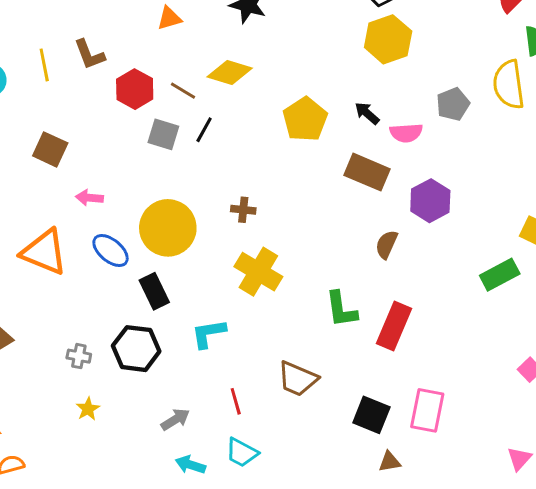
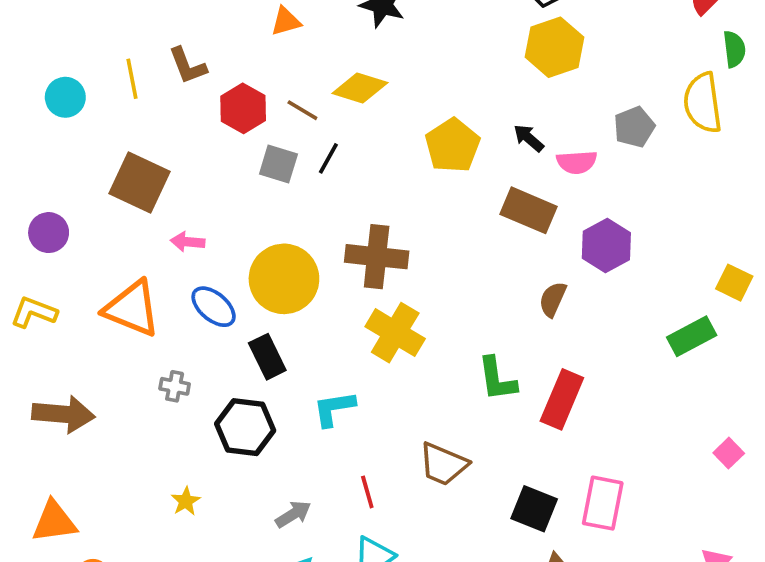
brown square: (50, 149) -> (139, 183), size x1.4
brown cross: (243, 210) -> (377, 257), size x2.0
gray cross: (79, 356) -> (175, 386), moved

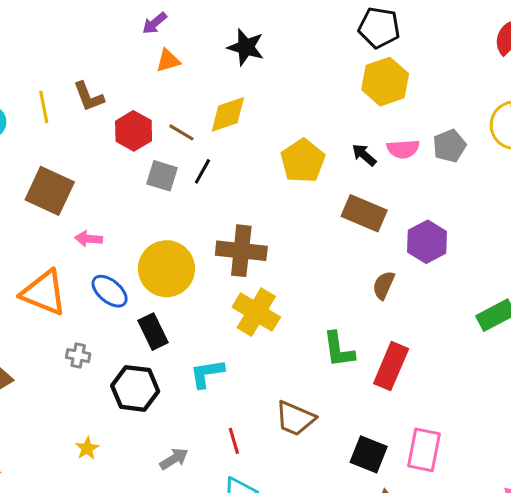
yellow diamond: (360, 88) -> (228, 114), turned -36
pink semicircle: (577, 162) -> (403, 149), moved

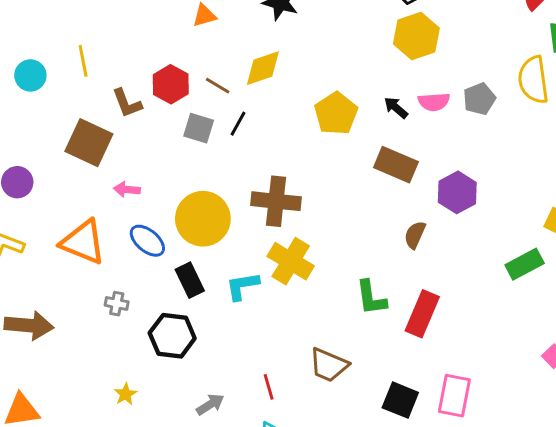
brown L-shape: (89, 97) -> (127, 103), moved
cyan L-shape: (207, 373) -> (242, 286), moved

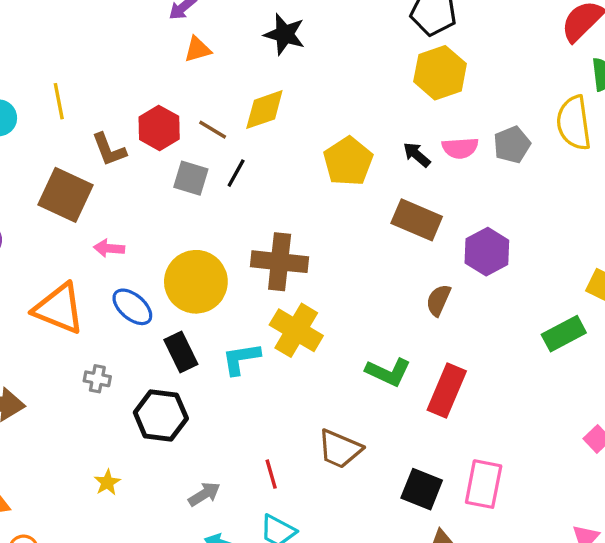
green L-shape: (371, 298) -> (388, 372), turned -57

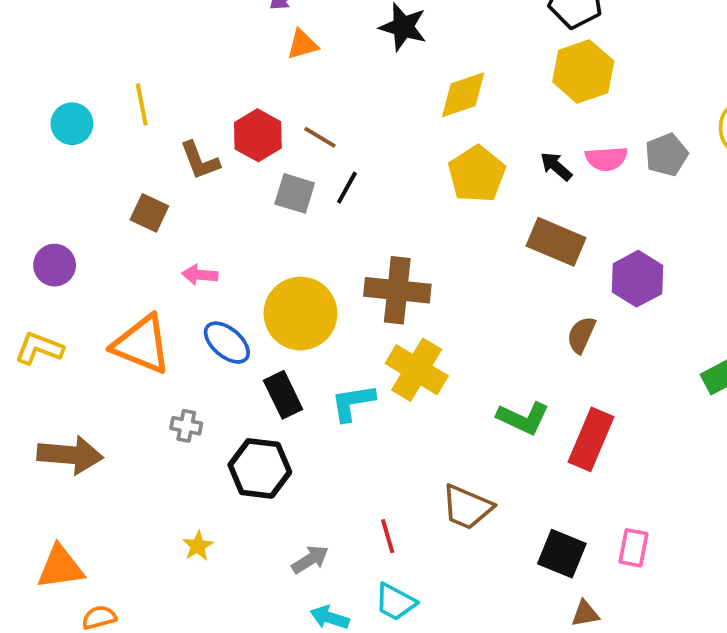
yellow diamond: (264, 110) -> (463, 95), moved
brown square: (65, 195) -> (149, 213), size x0.6
pink rectangle: (484, 484) -> (634, 548), size x0.7

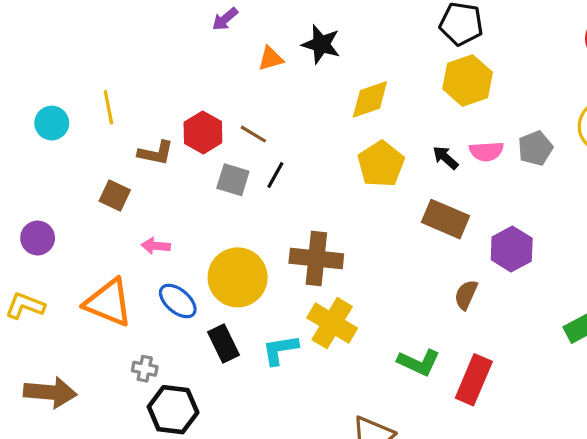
orange triangle: (302, 44) -> (271, 58), moved
brown L-shape: (200, 161) -> (156, 153), turned -57
black hexagon: (260, 468) -> (173, 410), moved

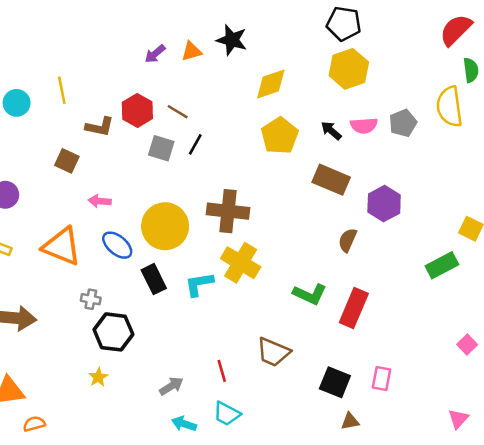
purple arrow: (225, 19) -> (155, 54), moved

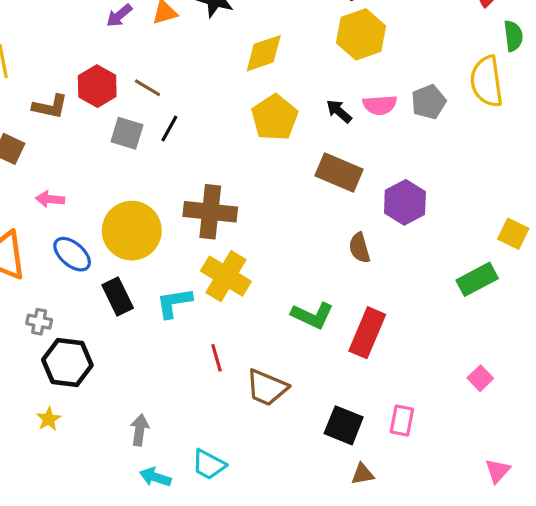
brown semicircle: (348, 240) -> (359, 248), turned -40
pink square: (467, 345) -> (480, 378), moved
red line: (222, 371) -> (217, 358), moved
gray arrow: (171, 386) -> (140, 430), turned -50

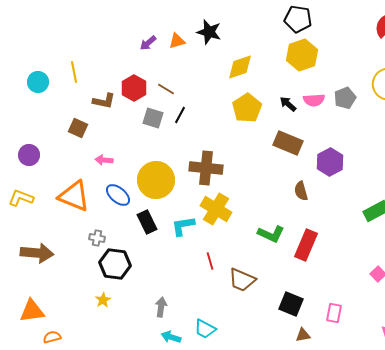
pink rectangle: (402, 421) -> (334, 313), moved

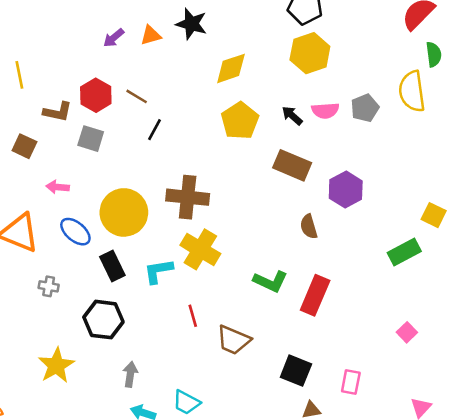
gray square: (153, 118) -> (91, 139), moved
black hexagon: (115, 264) -> (103, 320), moved
yellow star: (103, 300) -> (56, 365), size x1.8

